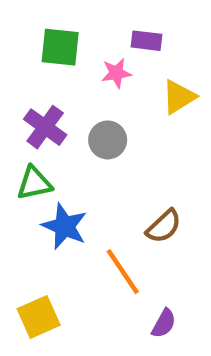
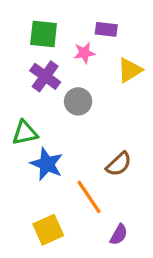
purple cross: (45, 127) -> (45, 76), moved
yellow square: (39, 317) -> (48, 230), moved

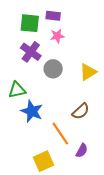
purple rectangle: (106, 29) -> (53, 16), moved
yellow triangle: (130, 70) -> (88, 72), moved
yellow square: (48, 230) -> (44, 161), moved
purple semicircle: (119, 235) -> (82, 151), moved

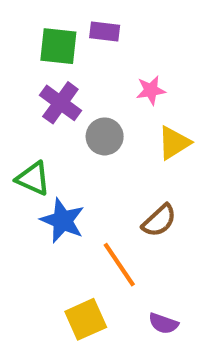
pink star: (57, 36) -> (151, 90), moved
green triangle: (17, 90) -> (33, 179), turned 36
purple semicircle: (82, 151) -> (163, 323), moved, turned 80

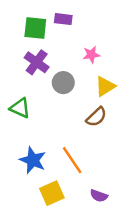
blue star: (63, 221) -> (33, 160), moved
brown semicircle: (159, 221) -> (96, 117), moved

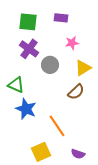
purple rectangle: (63, 19) -> (61, 18), moved
blue star: (33, 160) -> (26, 109), moved

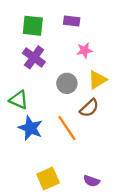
gray circle: (50, 65) -> (67, 83), moved
orange line: (57, 126) -> (67, 128), moved

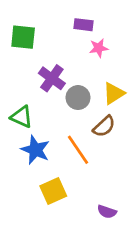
green square: (33, 26) -> (23, 37), moved
pink star: (85, 50) -> (99, 48), moved
purple cross: (34, 57) -> (52, 78), moved
yellow square: (48, 179) -> (53, 191), moved

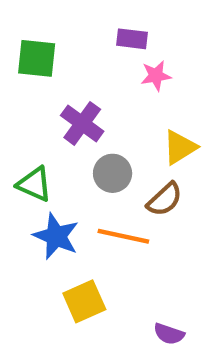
gray circle: (78, 98) -> (113, 173), moved
orange line: (78, 150) -> (123, 236), turned -44

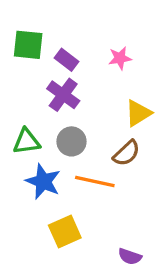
purple rectangle: (132, 39) -> (66, 60), moved, turned 30
gray circle: (113, 173) -> (71, 141), moved
green triangle: (34, 184) -> (26, 141), turned -32

